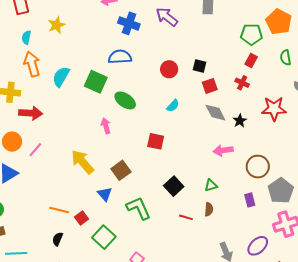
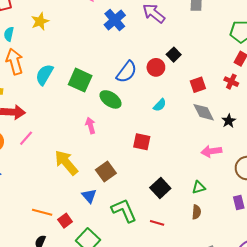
blue cross: (129, 23) -> (115, 20), turned 30
blue semicircle: (120, 57) -> (127, 72), moved, turned 130
black square: (199, 66) -> (174, 55), moved, turned 32
pink line: (35, 150) -> (26, 138), moved
red line: (186, 217) -> (157, 223), moved

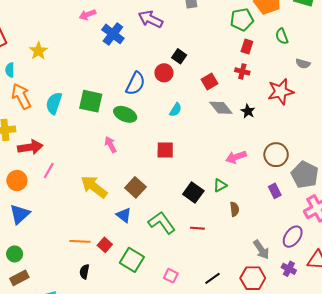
pink arrow: (211, 151) -> (236, 157), moved
green triangle: (199, 187) -> (220, 185), moved

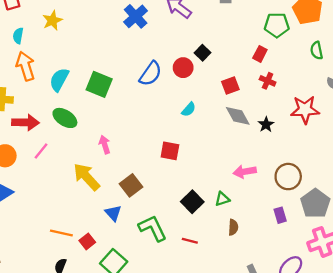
red rectangle: (247, 47) -> (260, 54), moved
green ellipse: (125, 114) -> (65, 118), moved
pink arrow: (111, 145) -> (105, 145), moved

